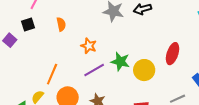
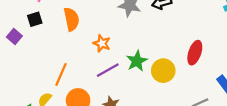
orange semicircle: (61, 24) -> (71, 19), size x1.5
green star: (120, 62) -> (137, 61), turned 30

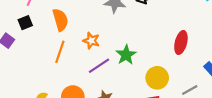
yellow circle: (163, 71) -> (157, 78), moved
orange line: (61, 74) -> (60, 52), moved

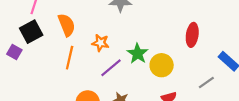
black square: (25, 23) -> (31, 32), size x1.5
yellow circle: (157, 78) -> (162, 65), moved

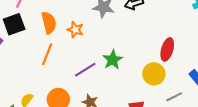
orange star: (100, 43) -> (75, 30), moved
yellow circle: (162, 65) -> (154, 74), moved

